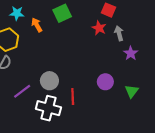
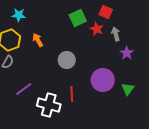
green square: (62, 13) -> (78, 18), moved
orange arrow: (37, 25) -> (38, 40), moved
gray circle: (49, 81) -> (67, 60), moved
purple circle: (105, 82) -> (103, 80), size x1.5

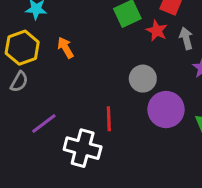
gray circle: (67, 60) -> (143, 79), moved
red line: (72, 94) -> (109, 119), moved

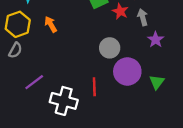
red line: (109, 119) -> (94, 87), moved

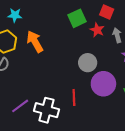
orange arrow: (51, 24) -> (35, 42), size x1.5
purple line: (34, 82) -> (20, 106), moved

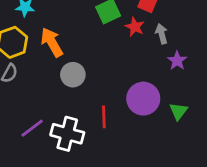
gray circle: (88, 63) -> (73, 75), moved

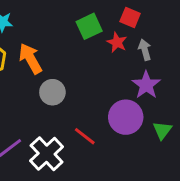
purple star: (177, 61) -> (146, 85), moved, size x1.4
red line: (104, 117) -> (85, 136), turned -50
white cross: (67, 134) -> (47, 154), turned 32

